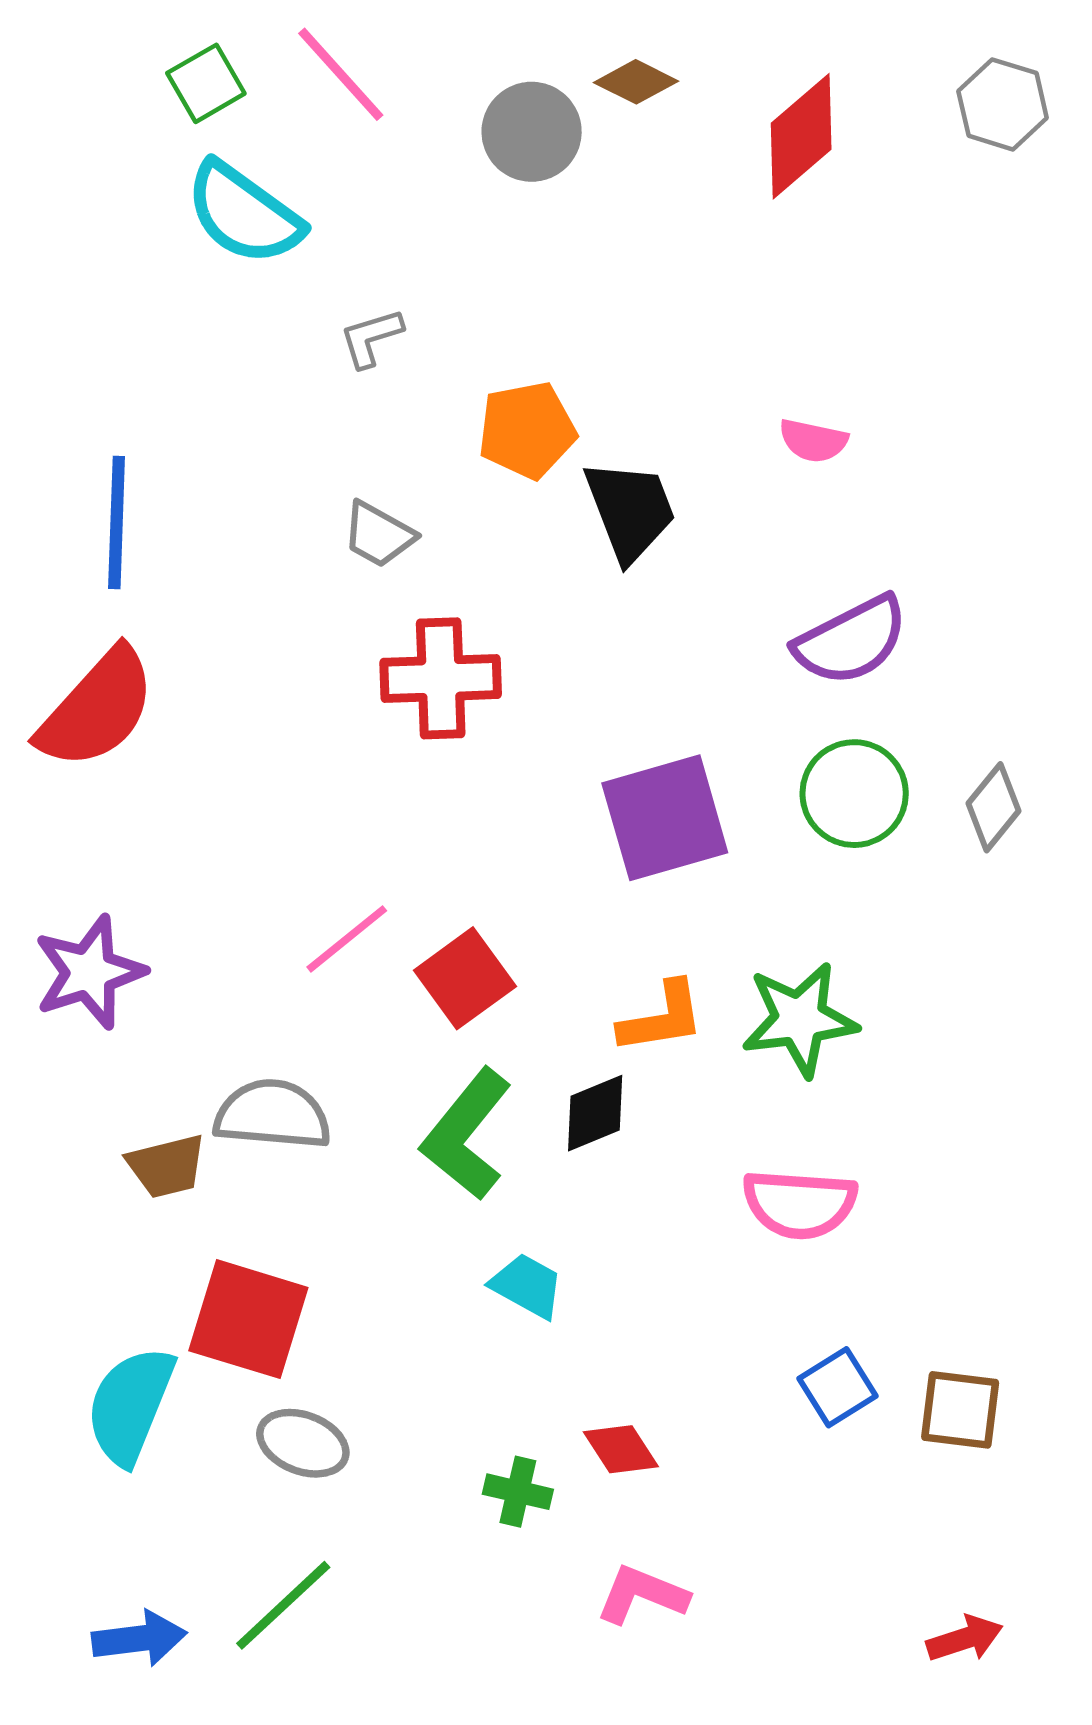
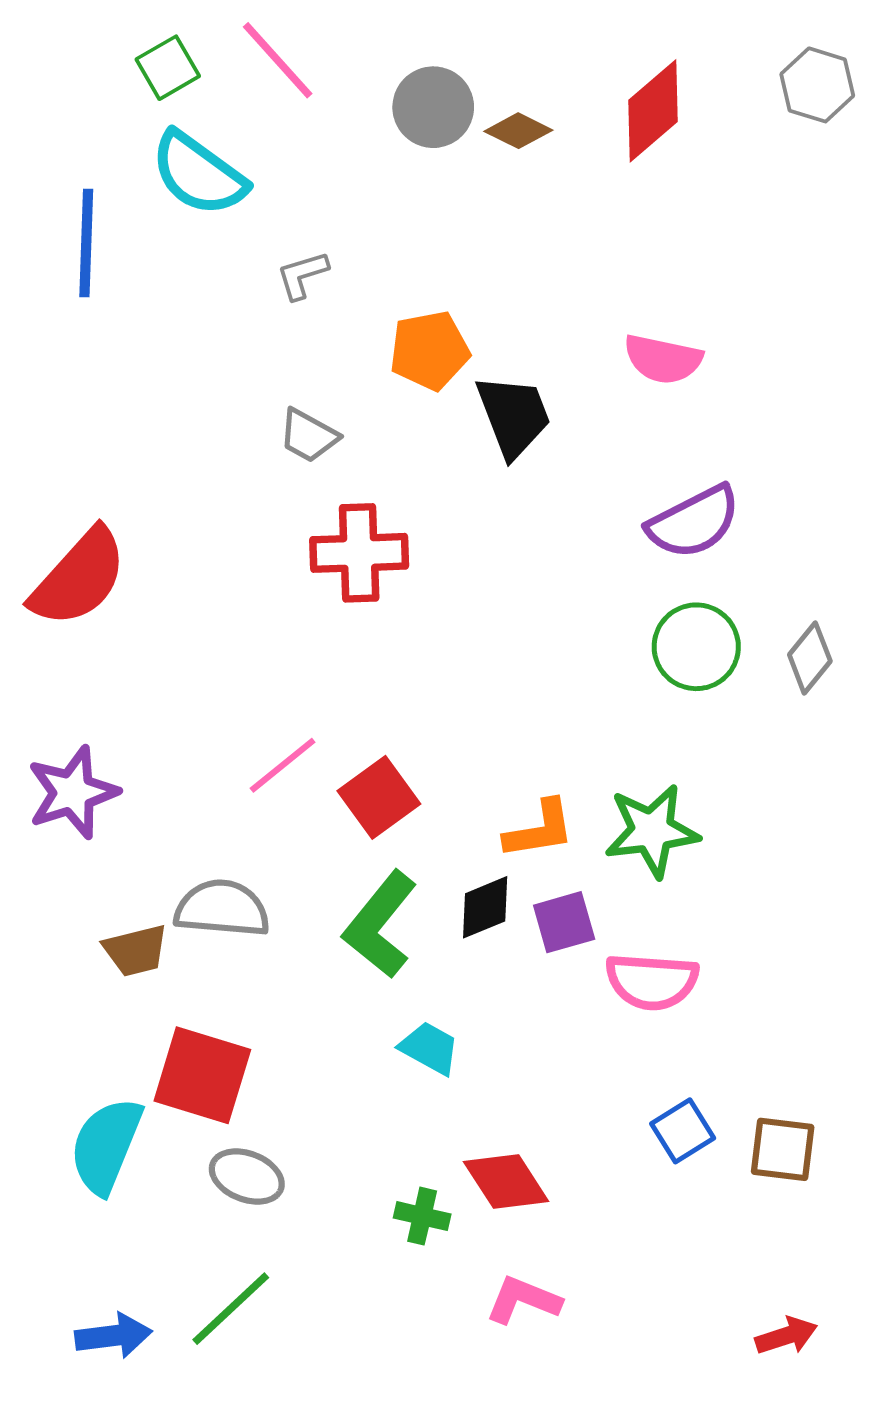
brown diamond: (636, 82) -> (518, 131), moved
pink semicircle: (813, 441) -> (663, 359), size x1.4
blue line: (117, 522) -> (86, 243), moved
purple square: (665, 818) -> (564, 922), moved, size x0.6
red diamond: (621, 1449) -> (506, 1181), size x1.4

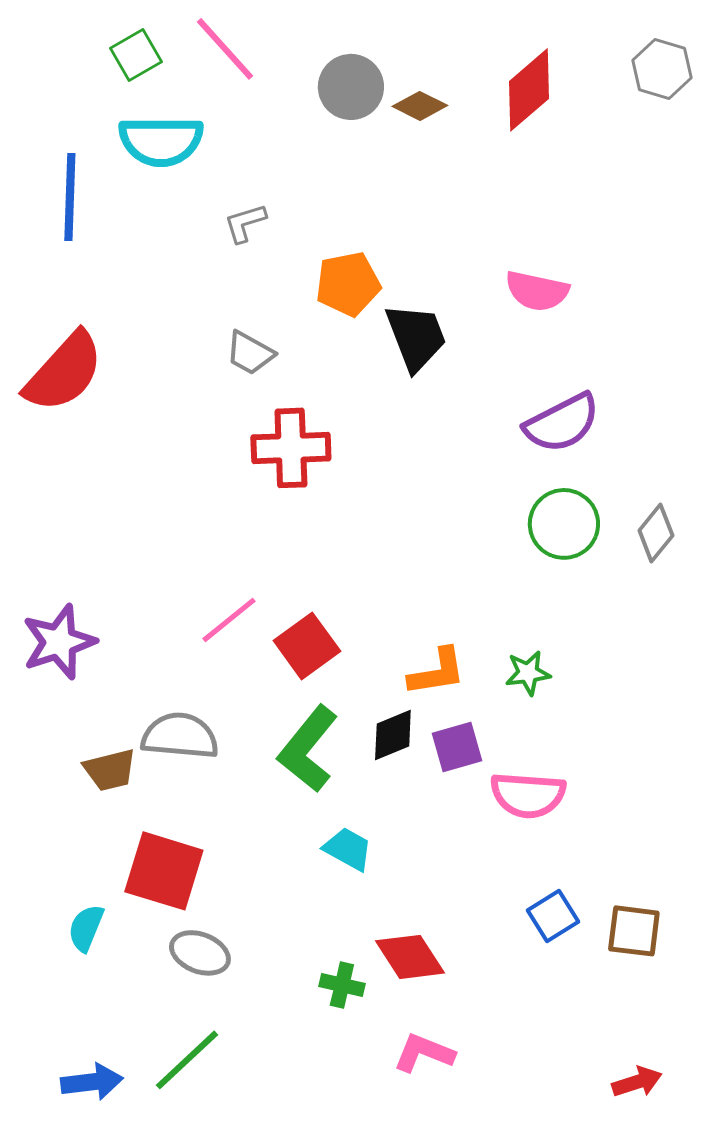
cyan semicircle: (199, 174) -> (161, 141), turned -36
red semicircle: (79, 578) -> (64, 372), moved
green star: (652, 831) -> (528, 673), size x0.6
cyan semicircle: (106, 1146) -> (86, 928), size x0.6

